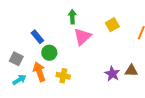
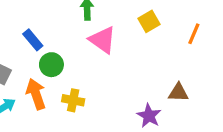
pink triangle: (82, 37) -> (103, 40), turned -42
purple star: (112, 74) -> (149, 116), moved

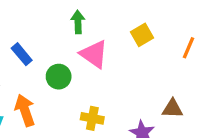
green circle: (51, 65) -> (59, 77), moved
yellow cross: (73, 100) -> (92, 118), moved

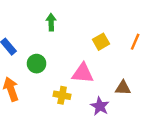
yellow square: (142, 35) -> (101, 42), moved
pink triangle: (94, 54) -> (83, 73), moved, turned -30

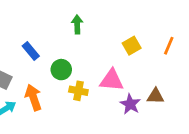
yellow cross: (62, 95) -> (78, 91), moved
purple star: (100, 106) -> (130, 104), moved

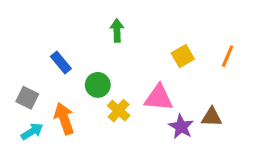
yellow cross: (78, 91) -> (119, 111), turned 30

